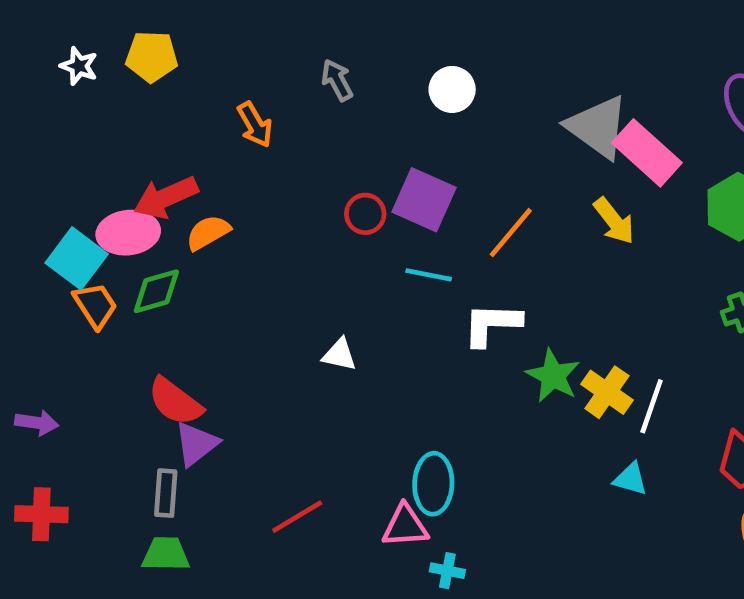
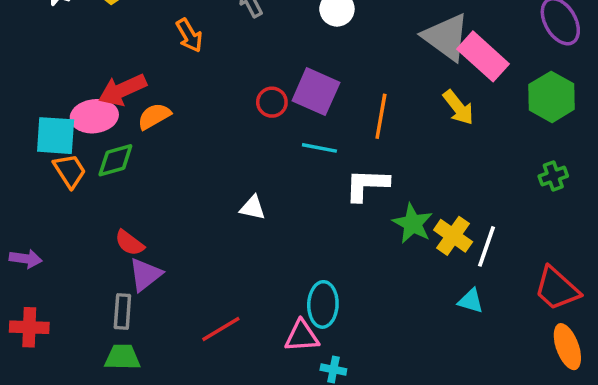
orange line: (511, 233) -> (381, 116), turned -30
cyan square: (77, 258) -> (56, 136), turned -33
red semicircle: (175, 402) -> (129, 243), size x0.7

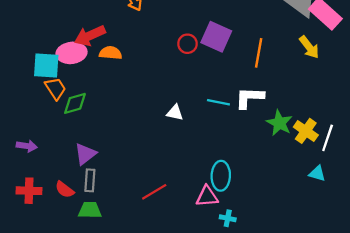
orange semicircle: (154, 116) -> (111, 53), turned 35
cyan line: (319, 148) -> (218, 102), moved
green diamond: (115, 160) -> (75, 103), moved
red semicircle: (129, 243) -> (65, 190), moved
purple triangle: (145, 275) -> (85, 154), moved

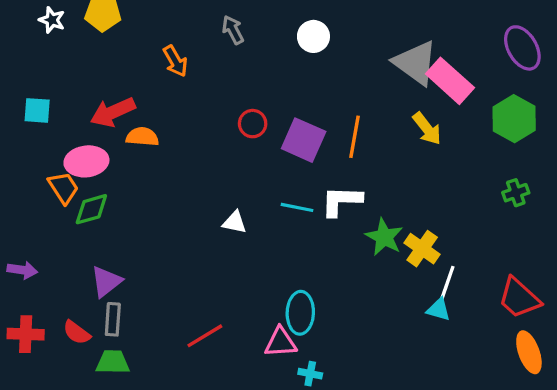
purple square: (216, 37) -> (304, 140), moved
pink ellipse: (71, 53) -> (86, 161), moved
cyan square: (46, 66) -> (37, 110), moved, size x0.7
white line: (328, 138) -> (447, 285), moved

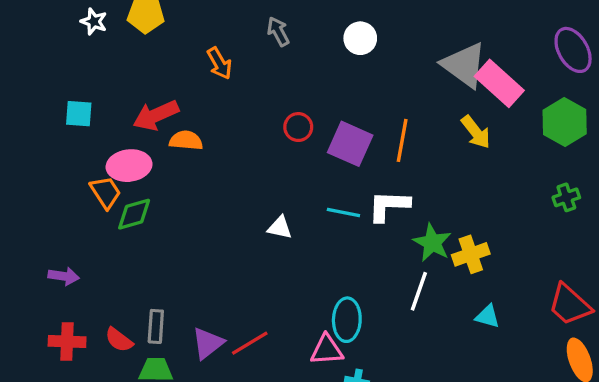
yellow cross: (422, 249) -> (471, 254), turned 36
purple triangle: (106, 282) -> (208, 343), moved
white line: (447, 285) -> (419, 291), moved

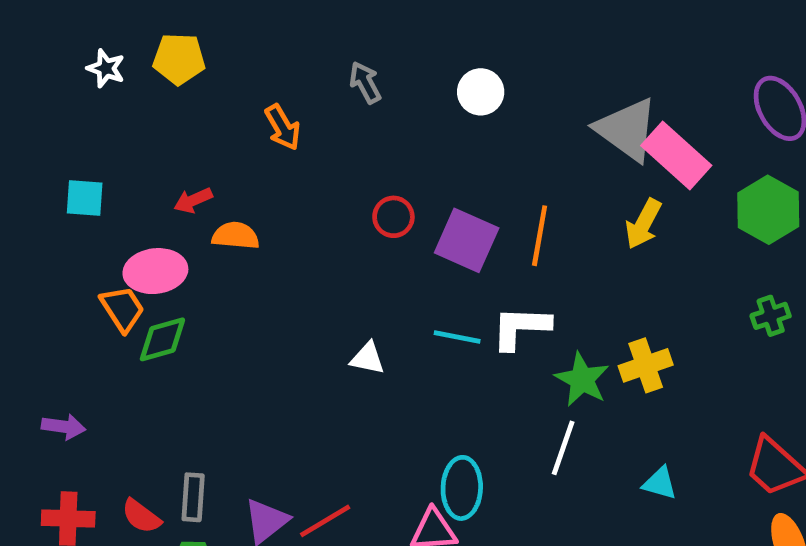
red arrow: (156, 115) -> (193, 200), size x0.6
yellow arrow: (476, 132) -> (643, 224), turned 66
yellow cross: (471, 254) -> (646, 365), moved

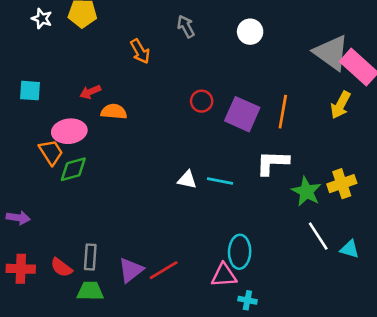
cyan line: (457, 337) -> (220, 181), moved
white line: (563, 448) -> (318, 236), moved, turned -52

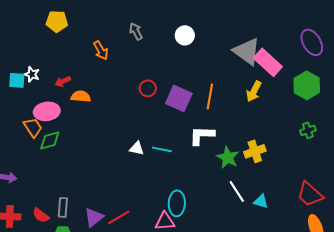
white star: (42, 19) -> (32, 74), moved

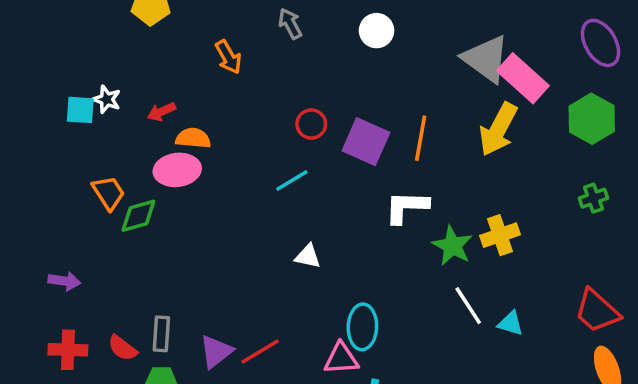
yellow arrow: (254, 91) -> (498, 129), size x1.4
pink ellipse: (47, 111) -> (177, 170), moved
white triangle: (137, 148) -> (308, 256), moved
cyan line: (162, 149) -> (292, 180), moved, turned -42

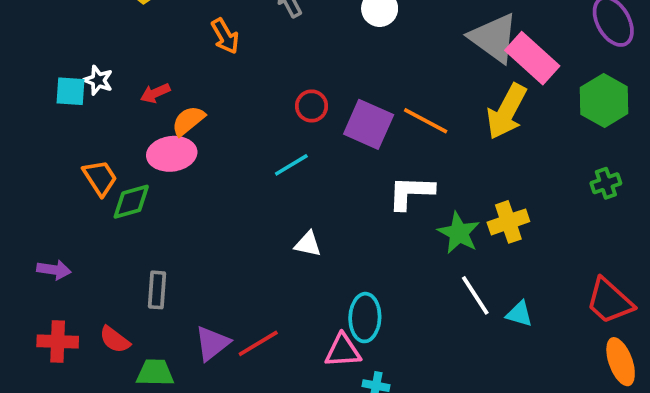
orange semicircle: (193, 138) -> (188, 121), turned -44
orange line: (421, 138) -> (426, 121), turned -72
gray rectangle: (161, 334) -> (157, 290), moved

